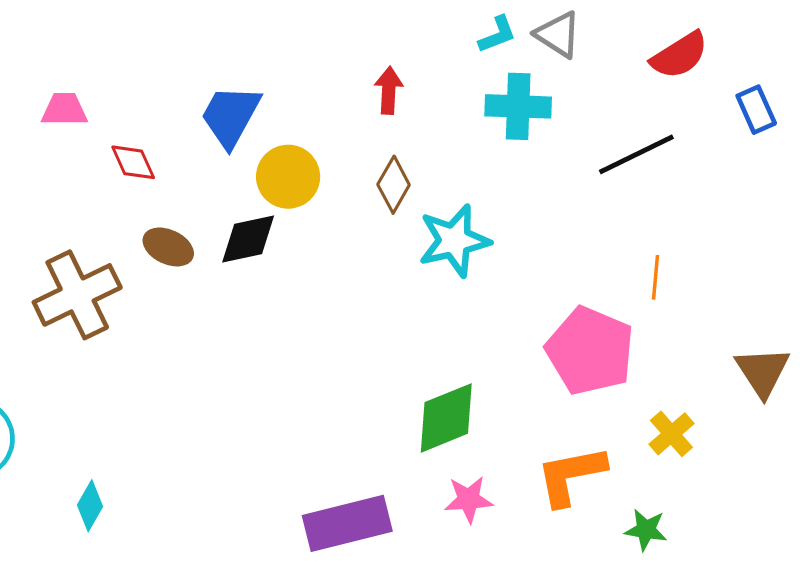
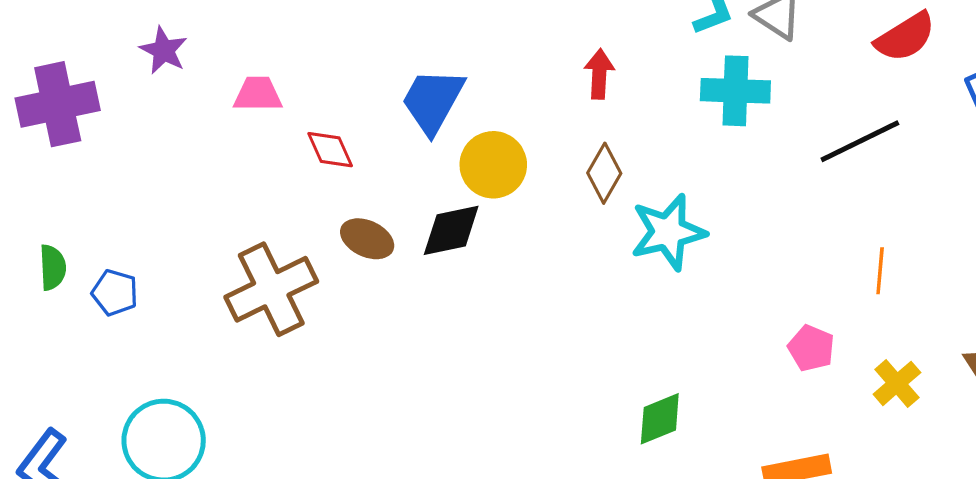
pink pentagon: (590, 351) -> (811, 348), size x0.5
green diamond: (446, 418) -> (660, 419), size x0.7
yellow cross: (671, 434) -> (897, 383), moved

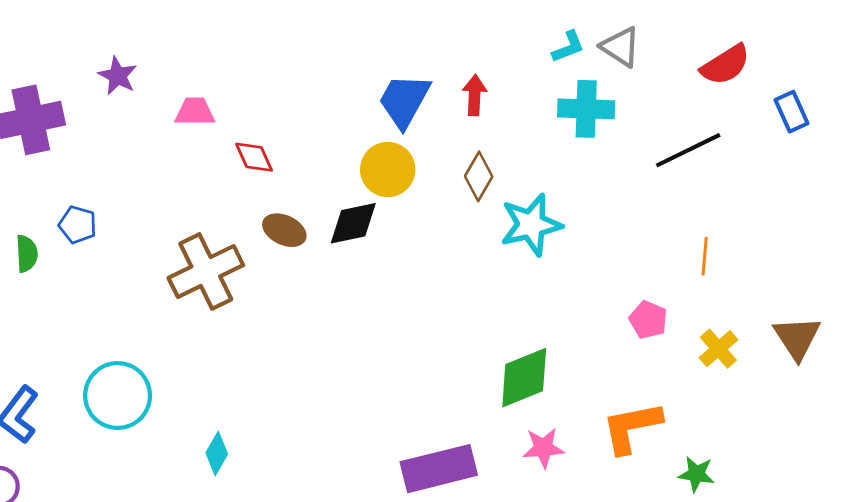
blue trapezoid: (433, 101) -> (404, 101), moved
blue pentagon: (115, 293) -> (78, 225), moved
green diamond: (660, 419) -> (524, 378), size x1.4

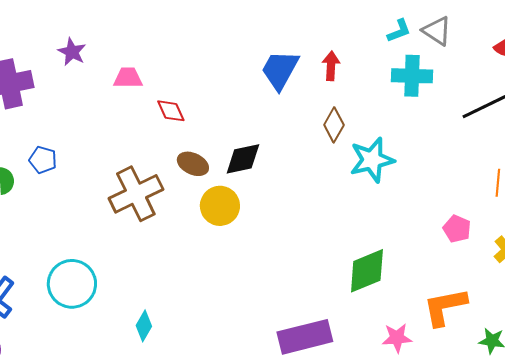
yellow circle: (388, 170) -> (220, 206), moved
pink star: (543, 448) -> (397, 338), moved

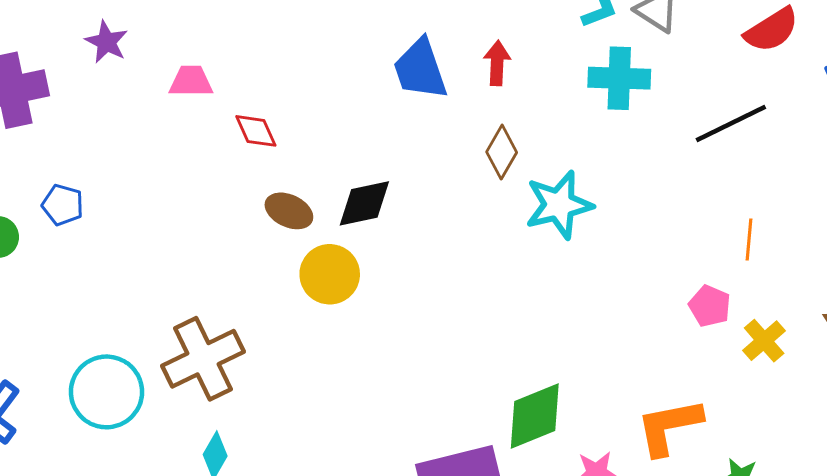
blue trapezoid: (280, 70) -> (420, 69), turned -48
brown cross: (136, 194) -> (203, 359), moved
pink pentagon: (457, 229) -> (710, 306), moved
green diamond: (367, 271) -> (535, 416), moved

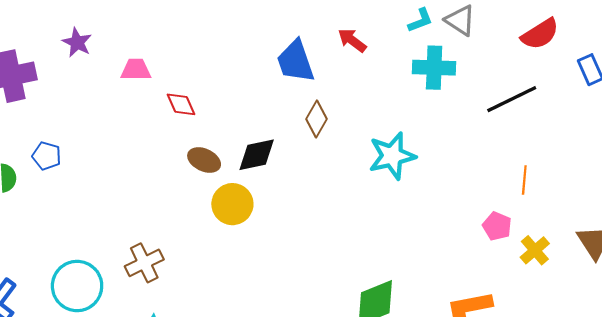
red arrow: (497, 63) -> (352, 40), moved, turned -56
brown diamond: (502, 152) -> (316, 119), moved
brown cross: (203, 359) -> (144, 263), size x0.7

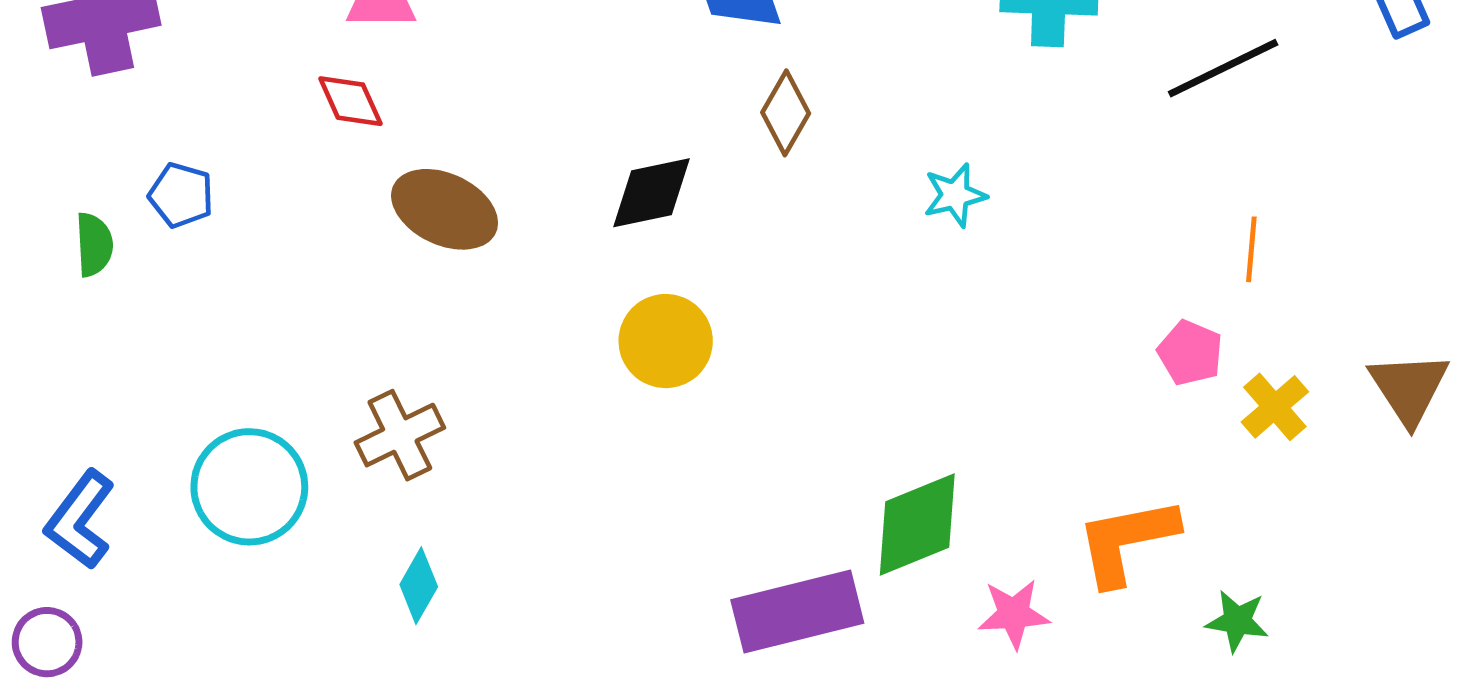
red diamond: (181, 104) -> (350, 101), moved
cyan star: (392, 156) -> (955, 195), size x0.6
brown ellipse: (204, 160) -> (445, 209), moved, size x1.4
yellow circle: (232, 204) -> (666, 341), moved

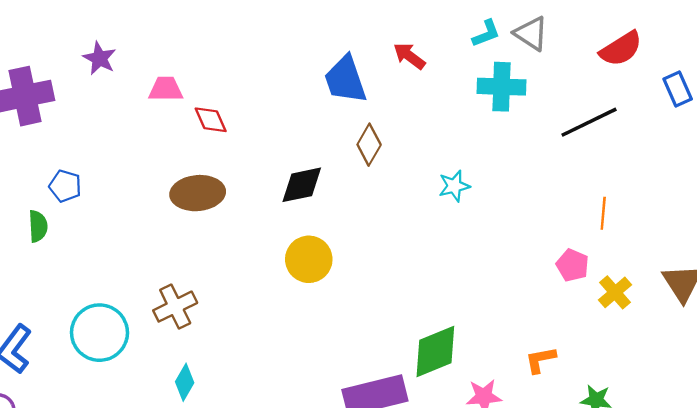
red diamond: (350, 101) -> (211, 120), moved
brown ellipse: (445, 209) -> (198, 193), turned -30
green semicircle: (94, 245) -> (38, 226), moved
orange L-shape: (1127, 541) -> (541, 360), size x0.6

